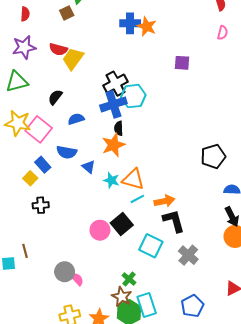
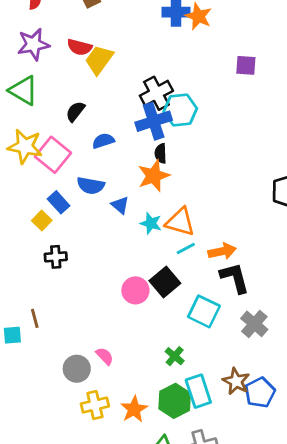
green triangle: (17, 82) -> (24, 90), turned 45
gray circle: (65, 272) -> (77, 369), moved
brown star: (122, 297) -> (236, 381), moved

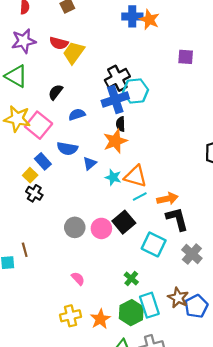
blue triangle: (120, 205) -> (90, 163), turned 40
black cross: (56, 257) -> (34, 193), moved, turned 35
gray circle: (77, 369) -> (75, 227), moved

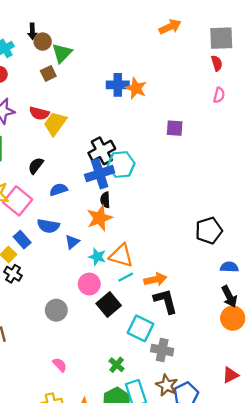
pink circle: (101, 228) -> (89, 284), moved
gray cross: (192, 254) -> (162, 350), moved, turned -30

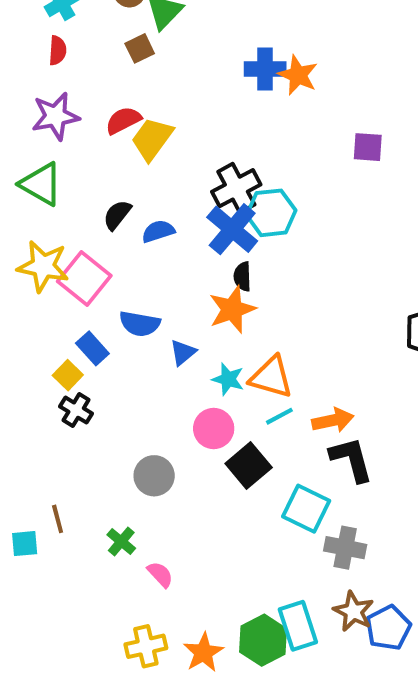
red semicircle: (39, 113) -> (123, 120), turned 138
blue cross: (100, 174) -> (232, 229), turned -32
blue semicircle: (59, 190) -> (158, 231), moved
green cross: (117, 365) -> (121, 542), moved

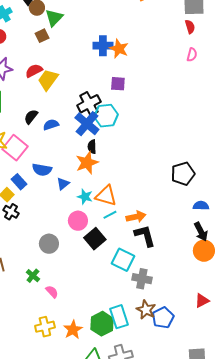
purple square: (368, 147) -> (118, 84), moved

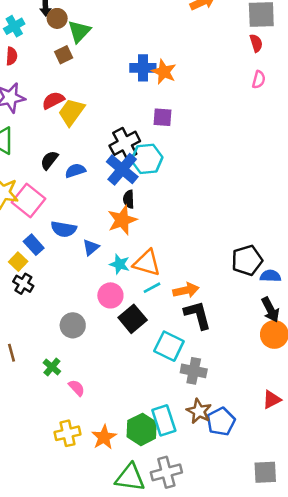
black pentagon: (183, 174) -> (247, 260), moved

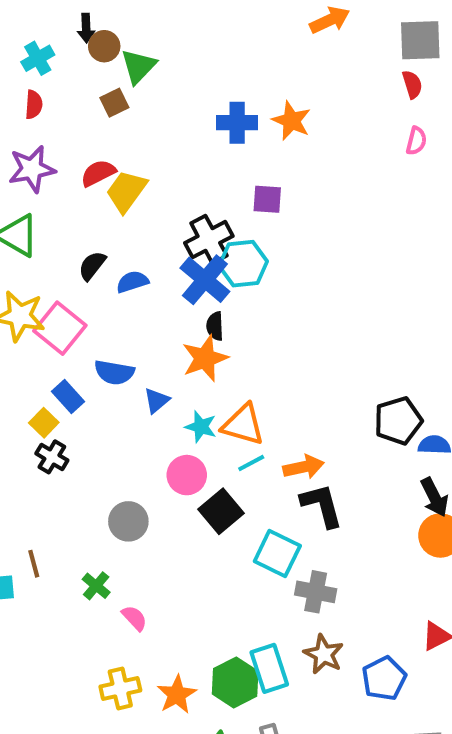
orange star: (164, 72) -> (291, 121), moved
blue pentagon: (221, 422) -> (384, 678), moved

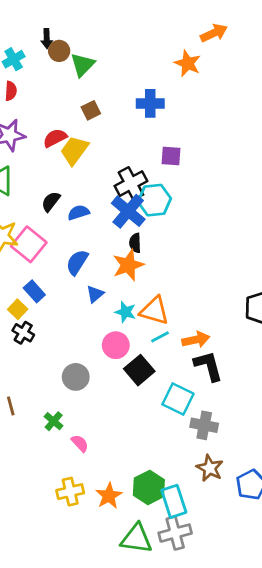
brown square: (114, 103) -> (91, 110), moved
orange star: (291, 121) -> (188, 63), moved
blue semicircle: (114, 372) -> (77, 262), moved, turned 112
cyan rectangle: (269, 668) -> (174, 501), moved

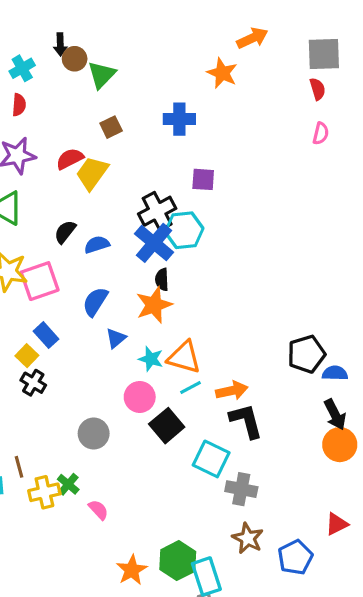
pink square: (29, 244) -> (40, 281), turned 32
yellow cross: (70, 492) -> (44, 492), moved

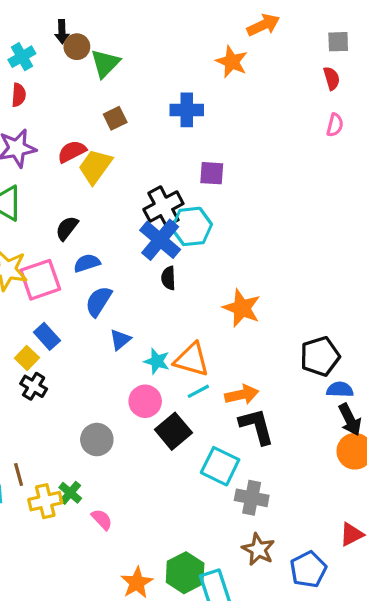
gray square: (324, 54) -> (338, 42), size x0.6
blue semicircle: (97, 245) -> (87, 263), moved
orange star: (154, 305) -> (242, 308), moved, turned -30
blue semicircle: (335, 373) -> (340, 390), moved

